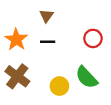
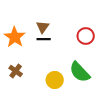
brown triangle: (46, 16) -> (43, 27), moved
brown cross: (17, 76) -> (16, 71), size x0.6

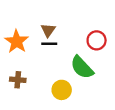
brown cross: (16, 71) -> (18, 80), turned -32
green semicircle: (80, 72) -> (82, 67), moved

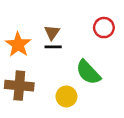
red circle: (97, 40) -> (104, 28), moved
brown cross: (18, 80) -> (19, 86), size x1.6

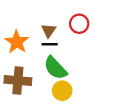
red circle: (104, 28) -> (79, 24), moved
green semicircle: (88, 72) -> (55, 68), moved

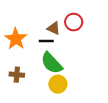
brown triangle: (49, 31) -> (54, 28), moved, turned -40
brown cross: (18, 80) -> (17, 75), size x0.6

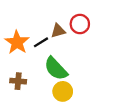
brown triangle: (54, 28) -> (58, 31), turned -40
black line: (46, 41) -> (41, 42), moved, turned -32

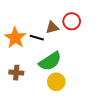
black line: (41, 42) -> (37, 38), turned 48
green semicircle: (56, 69) -> (50, 61), turned -80

